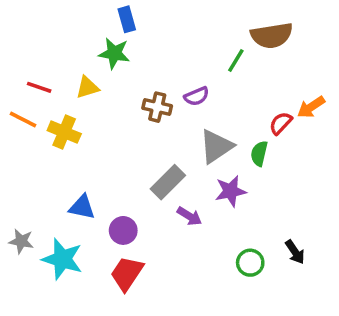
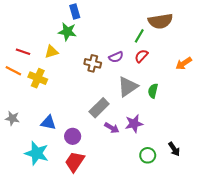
red semicircle: (281, 123) -> (141, 56), moved
purple star: (231, 191) -> (134, 124), moved
gray star: (21, 241) -> (12, 118), moved

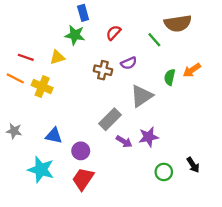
green line: (139, 36) -> (154, 40), turned -72
red semicircle: (141, 56) -> (113, 33), moved
orange arrow: (184, 63) -> (192, 70), moved
green semicircle: (153, 91) -> (170, 77), moved

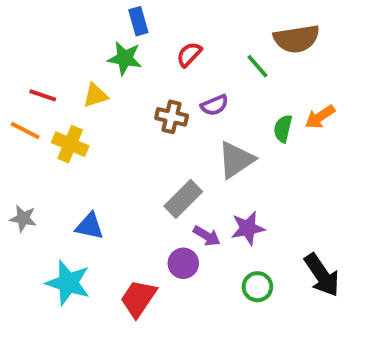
purple circle: (81, 151) -> (183, 263), moved
black arrow: (193, 165) -> (322, 275), size x1.6
green circle: (164, 172) -> (257, 287), moved

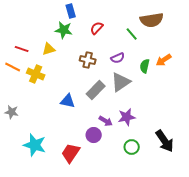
purple semicircle: (215, 105) -> (118, 58), moved
gray rectangle: (183, 199) -> (96, 90), moved
blue triangle: (90, 226) -> (68, 101), moved

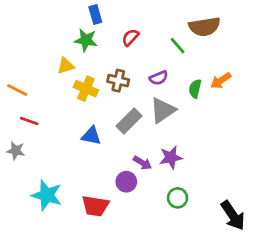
red line: (22, 49) -> (29, 121), moved
yellow cross: (36, 74) -> (86, 89), moved
black arrow: (165, 141) -> (233, 215), moved
red trapezoid: (71, 153) -> (95, 206), turned -115

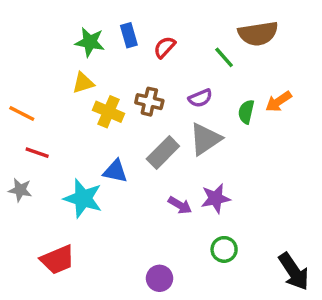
blue rectangle: (95, 14) -> (129, 35), moved
green star: (86, 40) -> (90, 42), moved
purple circle: (126, 182) -> (160, 278), moved
cyan star: (47, 195) -> (83, 198), moved
red trapezoid: (95, 206) -> (58, 260), moved, turned -32

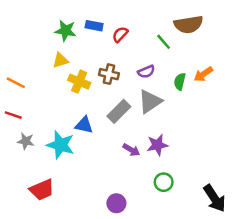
blue rectangle: (129, 35) -> (94, 26), turned -63
red line: (37, 153) -> (13, 115), moved
gray star: (20, 190) -> (26, 141), moved

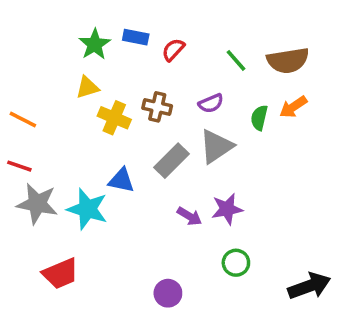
brown semicircle: (188, 24) -> (288, 60), moved
green star: (65, 31) -> (95, 44), turned 30
gray star: (26, 141) -> (37, 204), size x1.6
black arrow: (215, 198) -> (309, 286), turned -76

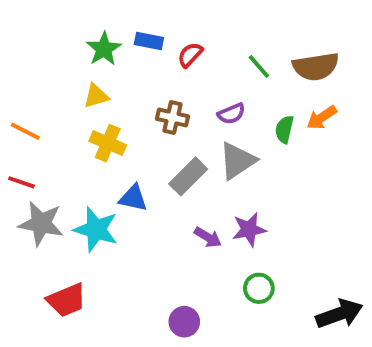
yellow cross: (114, 118) -> (108, 143), moved

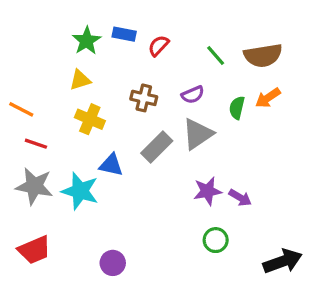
red line: (21, 182) -> (36, 144), moved
purple arrow: (208, 237) -> (240, 198), moved
red trapezoid: (67, 300) -> (34, 250), moved
purple circle: (184, 322) -> (113, 263), moved

